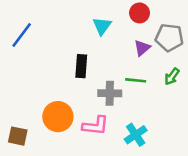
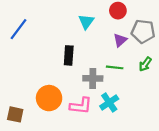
cyan cross: (136, 135) -> (109, 102), moved

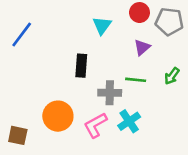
gray pentagon: (143, 31) -> (169, 22), moved
pink L-shape: (81, 106) -> (95, 125), turned 145

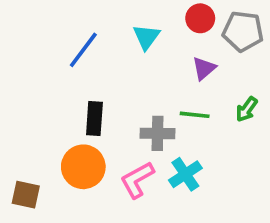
blue line: (22, 35) -> (83, 50), moved
black rectangle: (81, 66) -> (94, 119), moved

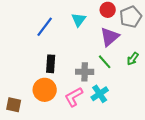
gray pentagon: (243, 31) -> (131, 17), turned -30
purple triangle: (204, 68) -> (110, 37), size x1.5
green line: (195, 115) -> (105, 62), turned 42

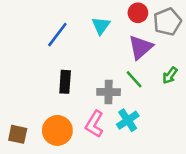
orange circle: (45, 90) -> (57, 130), moved
pink L-shape: (74, 97) -> (94, 124), turned -30

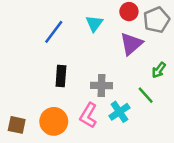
green line: (134, 79) -> (146, 95), moved

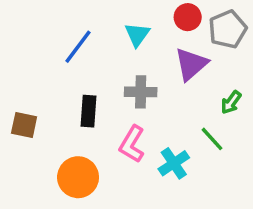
gray cross: (101, 86) -> (141, 92), moved
pink L-shape: (88, 115) -> (132, 144), moved
brown square: (17, 125) -> (24, 125), moved

